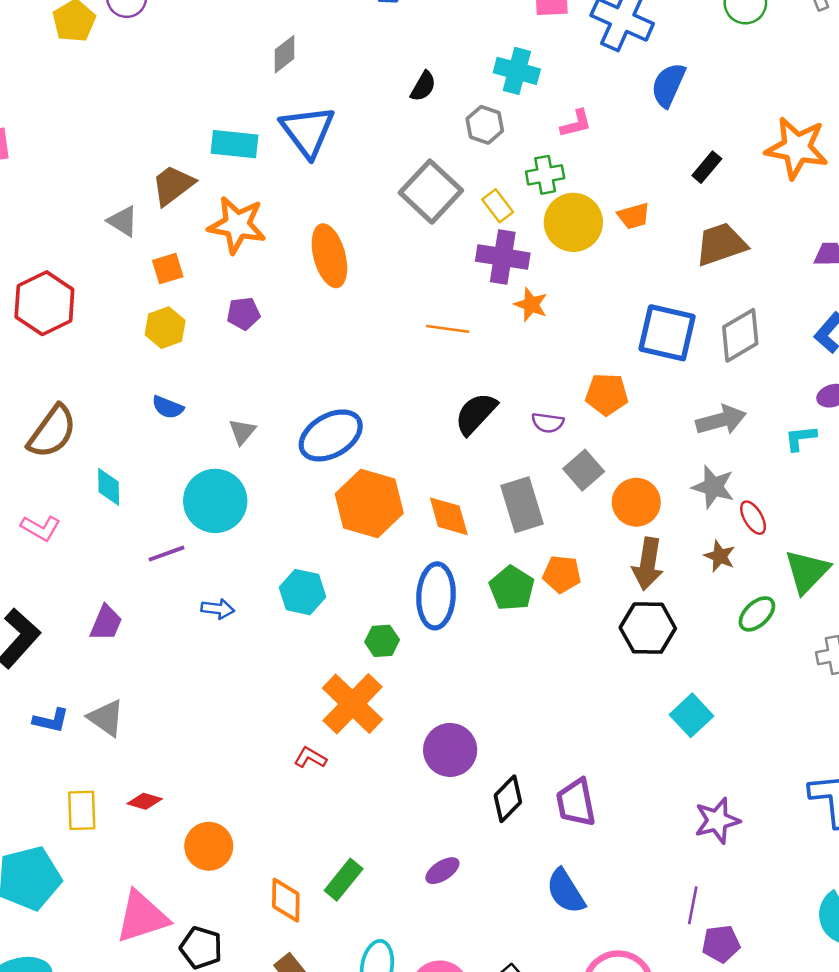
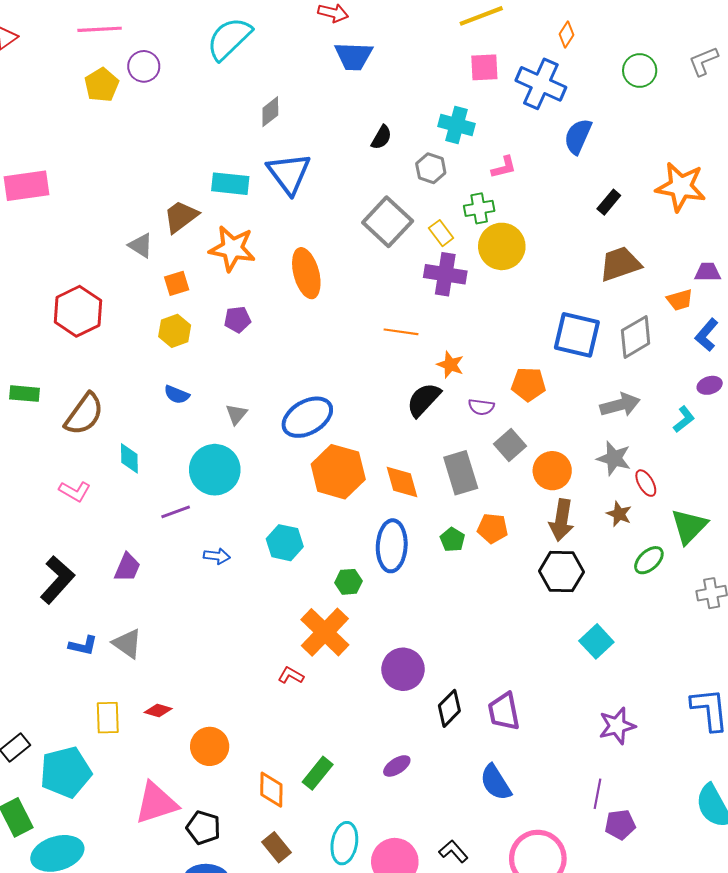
orange trapezoid: (634, 216) -> (680, 300), moved
orange star: (531, 305) -> (450, 365), moved
cyan L-shape: (801, 438) -> (684, 419), turned 148
green pentagon: (512, 588) -> (452, 540), size x0.7

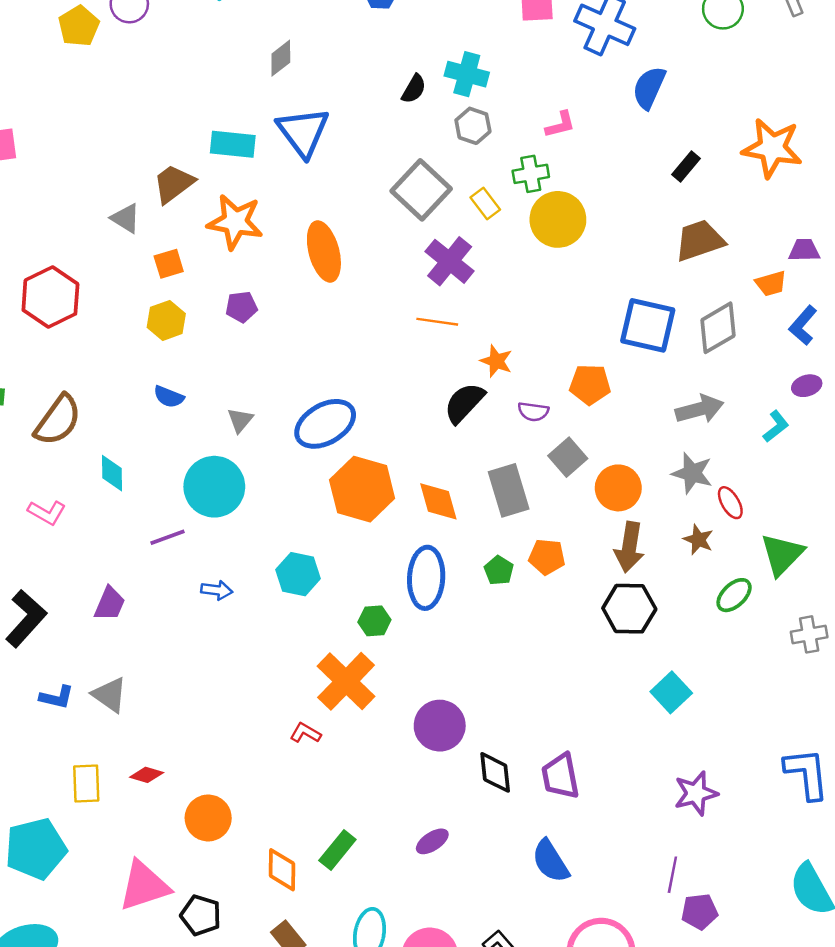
cyan cross: (457, 125) -> (467, 74), moved
purple cross: (445, 274) -> (450, 261), moved, turned 30
black diamond: (449, 708) -> (495, 772), turned -51

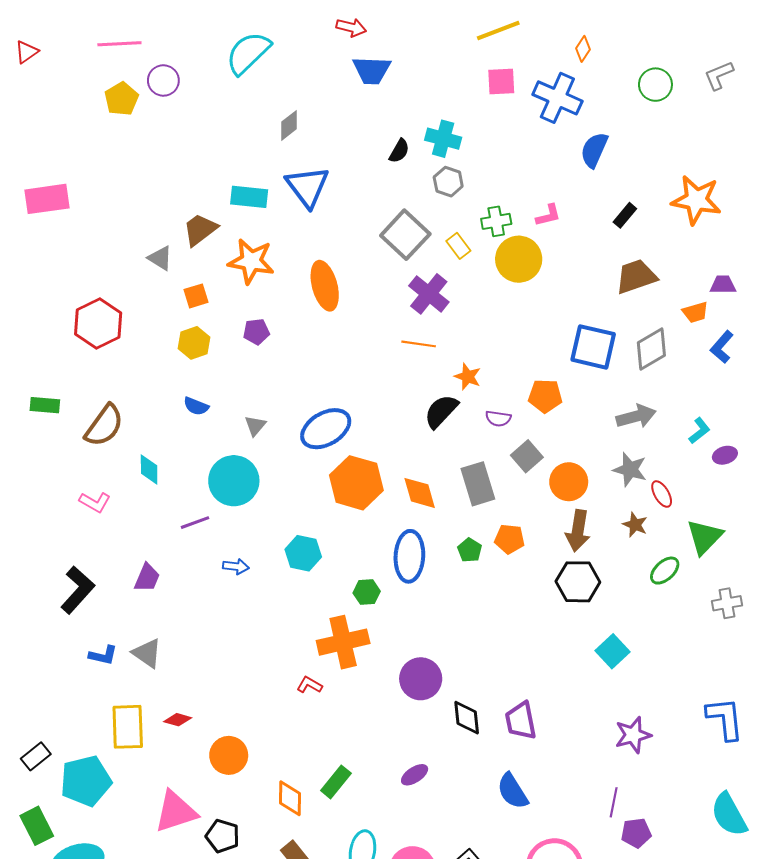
pink L-shape: (560, 125) -> (548, 215), moved
purple ellipse: (807, 386) -> (725, 455), moved
orange cross: (346, 681) -> (343, 642), turned 33
yellow rectangle: (86, 783) -> (128, 727), size x1.4

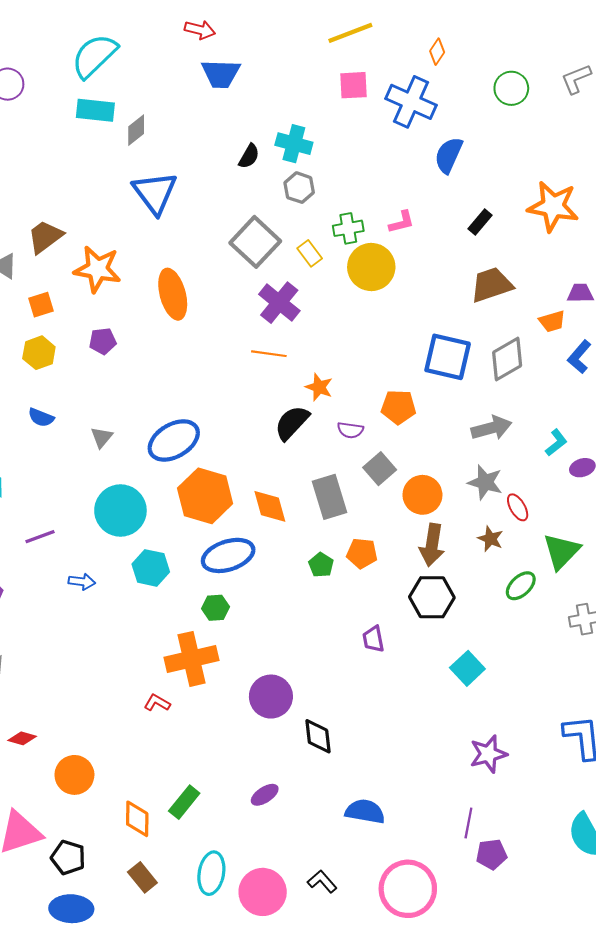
cyan rectangle: (249, 197) -> (95, 110), moved
cyan circle: (234, 481) -> (120, 511), moved
blue ellipse: (409, 556) -> (228, 555), moved, turned 69
purple trapezoid: (521, 721) -> (373, 639), moved, size x0.7
blue semicircle: (513, 791) -> (365, 811), turned 132

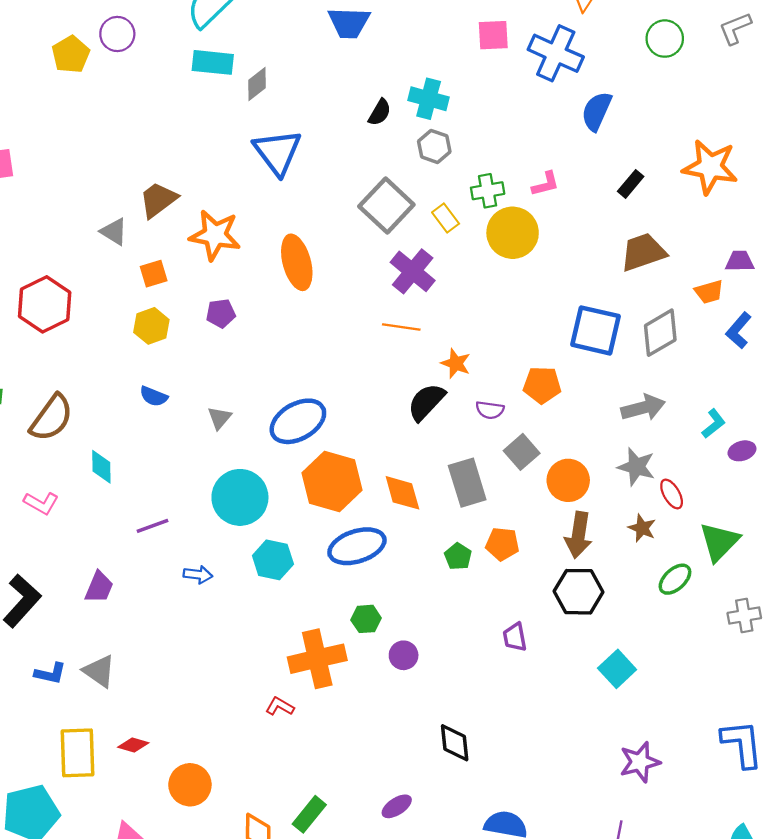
green hexagon: (216, 608) -> (366, 619), moved
purple circle: (271, 697) -> (404, 655), moved, size x0.6

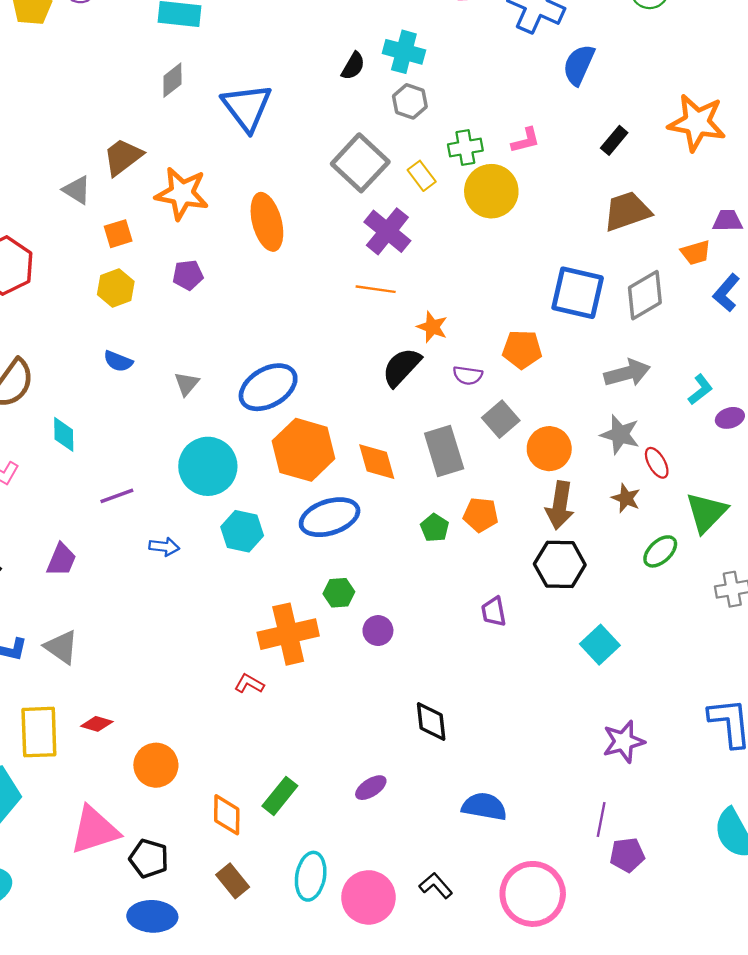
gray diamond: (257, 84) -> (172, 80), moved

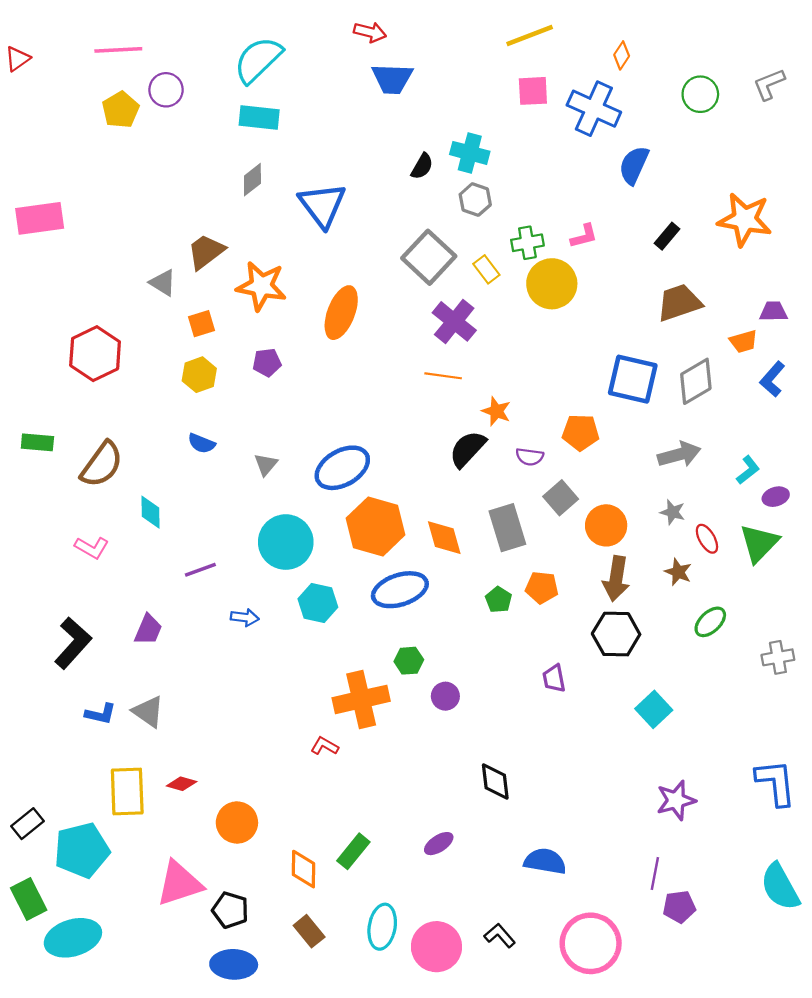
orange ellipse: (267, 222) -> (341, 313), turned 36
gray star: (620, 434) -> (673, 512), size x0.7
green triangle: (706, 512) -> (759, 543), moved

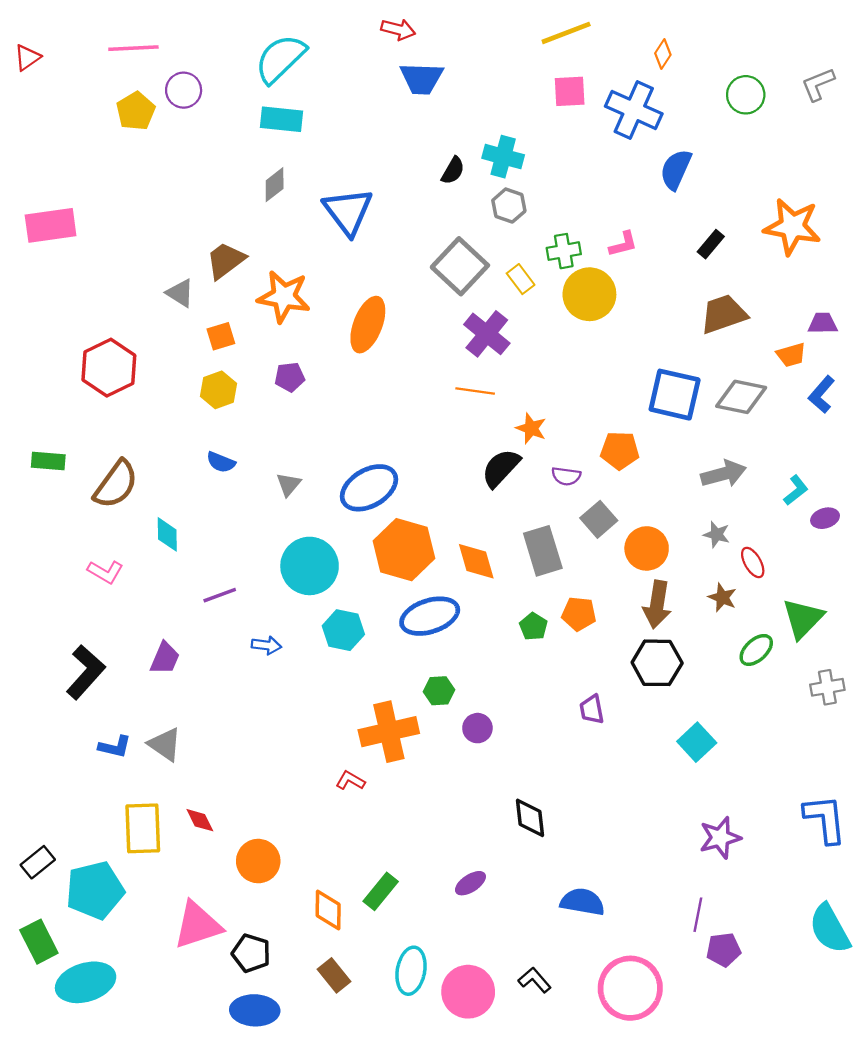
gray diamond: (696, 381) -> (741, 397), turned 42
green triangle: (759, 543) -> (803, 618), moved
red diamond: (182, 784) -> (200, 820), turned 48

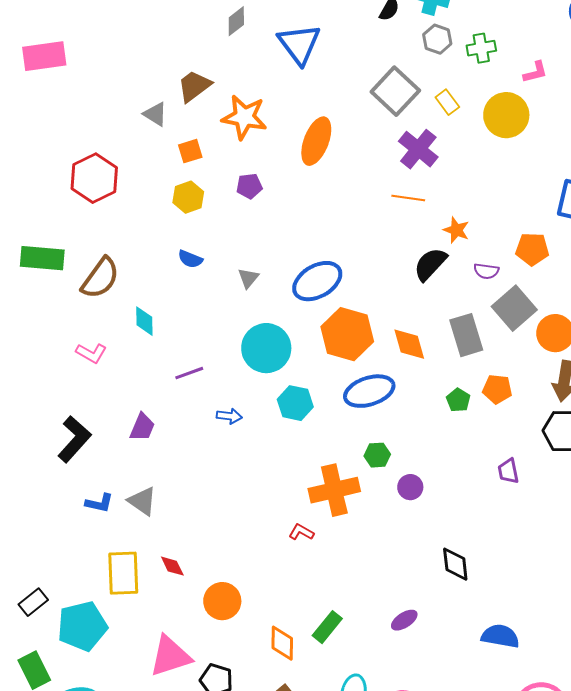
green cross: (564, 251) -> (481, 48), moved
green rectangle: (48, 461) -> (42, 258), size x1.5
gray square: (599, 519) -> (514, 308), size x1.4

